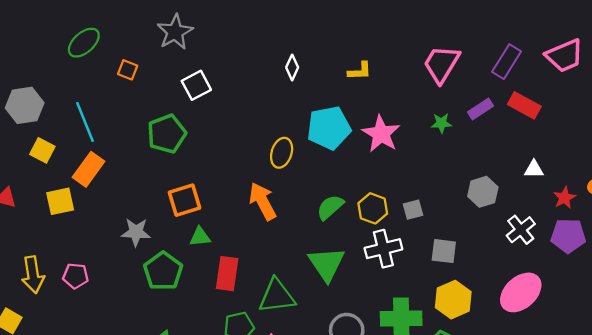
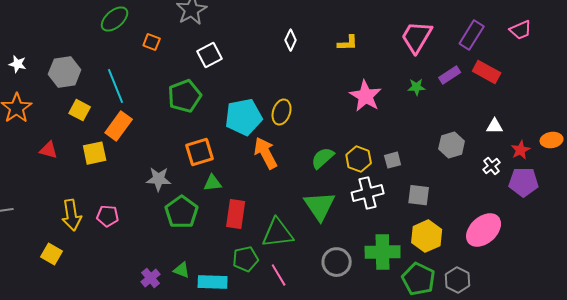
pink trapezoid: (565, 56) -> (521, 30), size x0.7
cyan pentagon: (329, 128) -> (244, 117), moved
white cross: (521, 230) -> (492, 166), moved, size x0.7

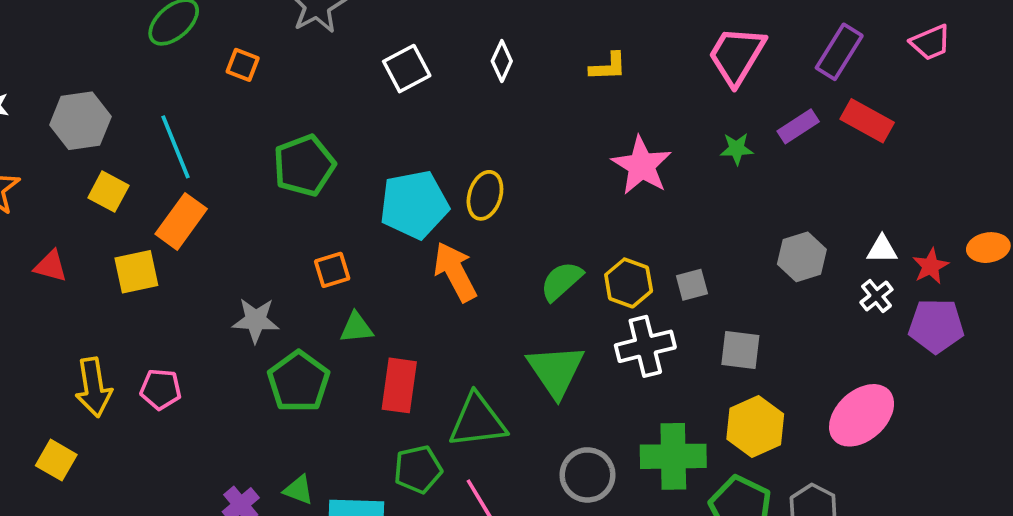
white square: (210, 55) -> (407, 69), moved
white triangle: (495, 126) -> (882, 249), moved
orange square: (200, 152) -> (332, 270), size x0.7

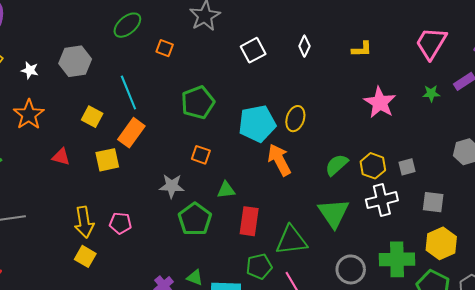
gray hexagon: (80, 121) -> (75, 61), moved
orange square: (332, 270) -> (201, 155), moved, turned 36
yellow square: (56, 460) -> (85, 256), moved

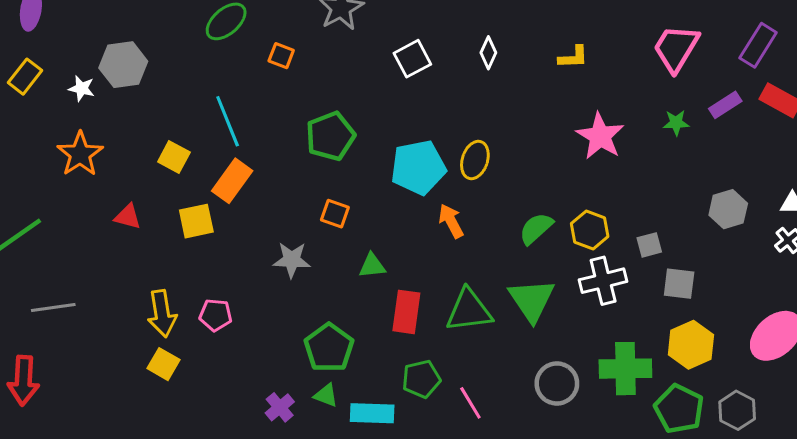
gray hexagon: (75, 61) -> (123, 65), moved
orange arrow: (279, 160) -> (451, 221), size x0.7
gray square: (407, 167) -> (649, 245), moved
green pentagon: (195, 219) -> (329, 348), moved
green triangle: (291, 240) -> (469, 310), moved

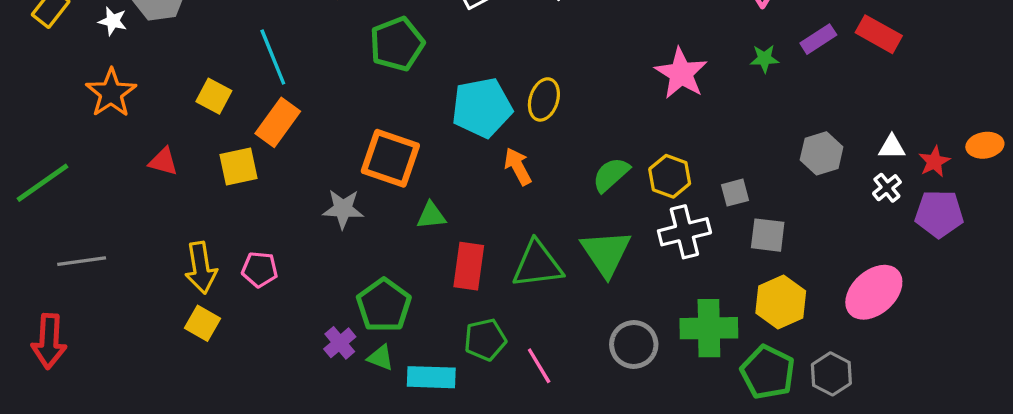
green pentagon: (330, 136) -> (397, 44), moved
orange square: (335, 214) -> (390, 158), size x1.8
purple cross: (280, 407) -> (340, 343), moved

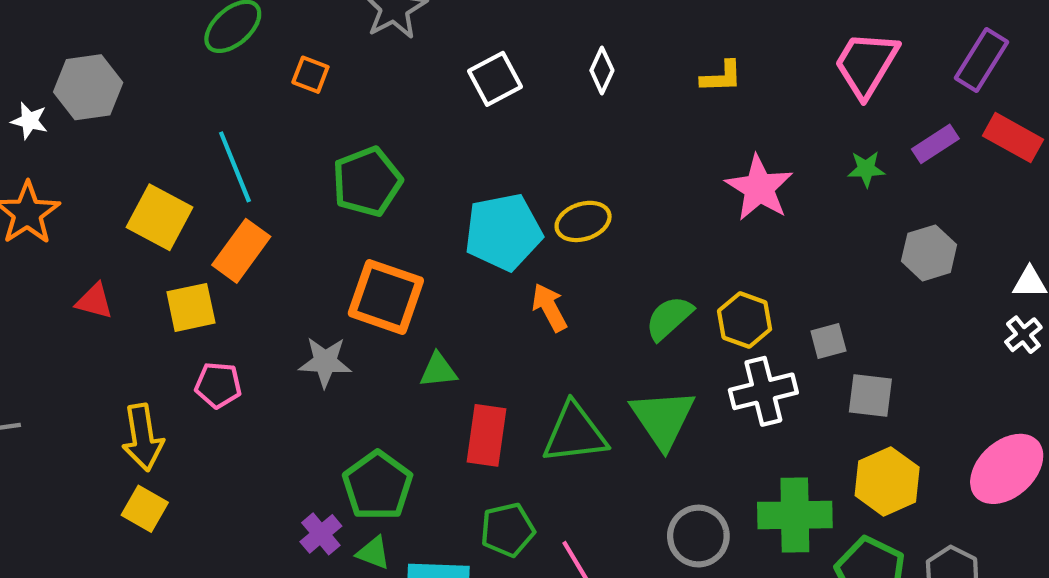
green pentagon: (397, 44) -> (367, 182), moved
yellow square: (214, 96) -> (159, 217), size x1.4
yellow ellipse: (544, 99) -> (583, 221), turned 54
gray hexagon: (822, 153) -> (929, 253), moved
pink pentagon: (260, 269) -> (218, 385), moved

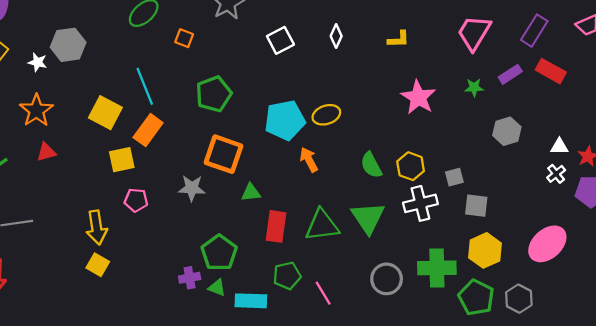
red triangle: (94, 301) -> (46, 152), moved, turned -30
green semicircle: (669, 318) -> (371, 165), turned -76
purple cross: (321, 534) -> (190, 278), turned 30

